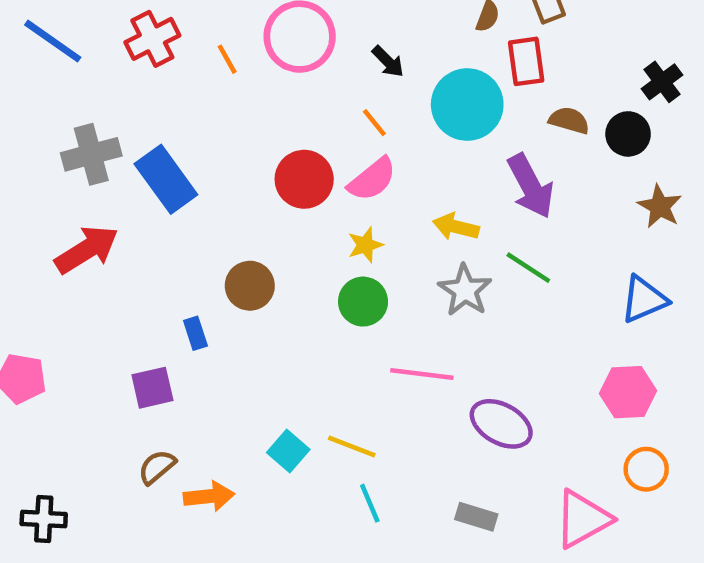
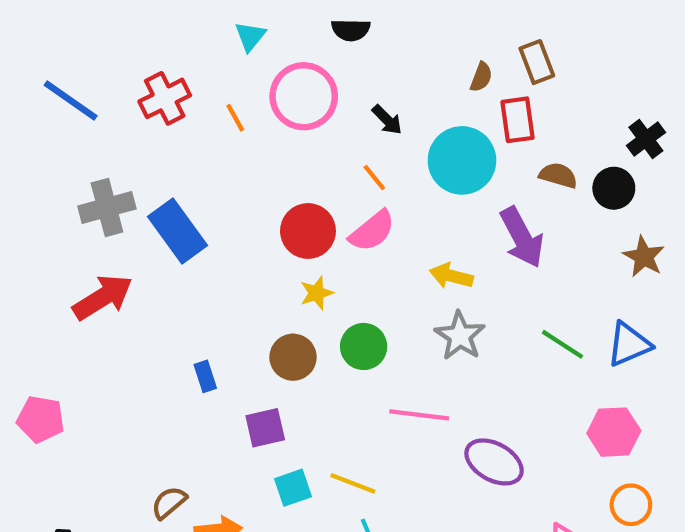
yellow star: (365, 245) -> (317, 293), moved
green line: (528, 268) -> (562, 344), moved
brown circle: (250, 286) -> (293, 357), moved
purple square: (152, 388) -> (265, 428), moved
cyan square: (288, 451) -> (293, 488), turned 30

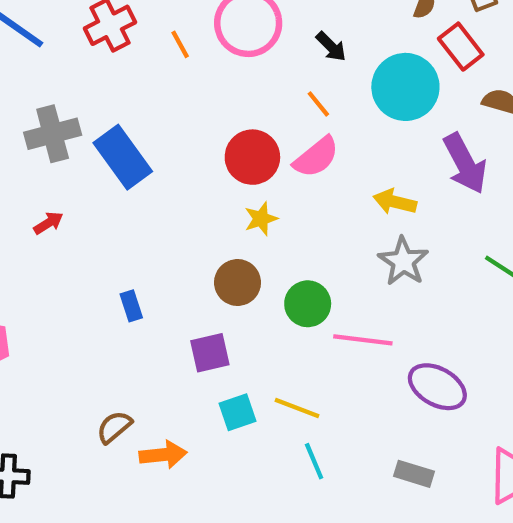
red rectangle: (518, 120) -> (461, 47), turned -30
red arrow: (103, 297) -> (48, 223), size x0.5
green circle: (364, 346) -> (308, 304), moved
blue rectangle: (205, 376) -> (131, 306), moved

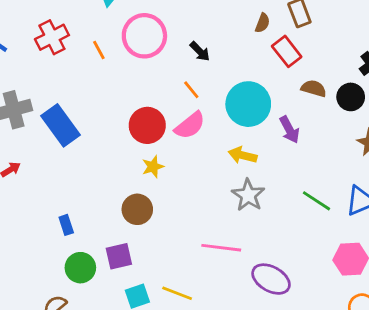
cyan circle: (405, 87) -> (248, 104), moved
purple arrow: (465, 163) -> (289, 130), size x0.7
green circle: (308, 304) -> (80, 268), moved

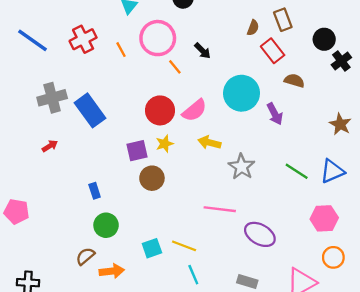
orange line: (191, 90) -> (175, 67), moved
black circle: (351, 97) -> (324, 39), moved
yellow arrow: (243, 155) -> (209, 143), moved
purple square: (119, 256) -> (137, 151), moved

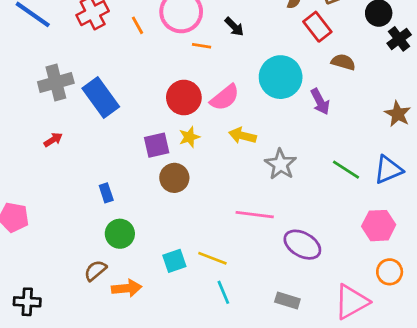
orange line: (175, 67) -> (202, 46), turned -42

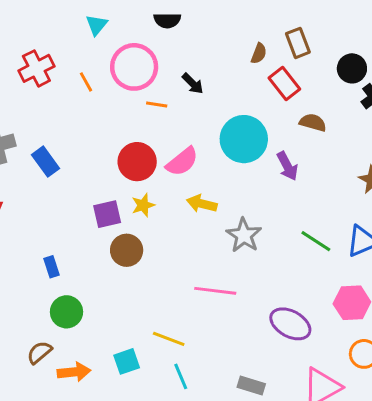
blue rectangle: (101, 98) -> (45, 162), size x0.7
purple ellipse: (302, 245) -> (290, 324), moved
cyan square: (174, 261) -> (127, 361), moved

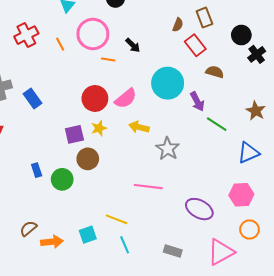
green line: (316, 241) -> (217, 124), moved
green circle: (66, 312) -> (62, 179), moved

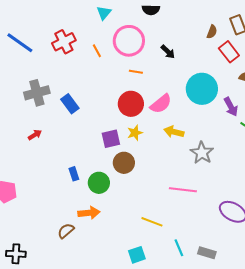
orange line: (108, 60) -> (136, 72), moved
cyan square: (88, 235) -> (137, 255), moved
orange arrow: (52, 242) -> (89, 213), moved
cyan line: (125, 245) -> (179, 248), moved

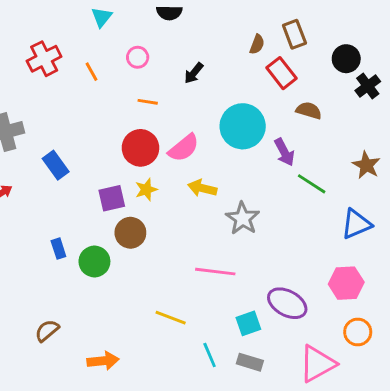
pink circle: (129, 41) -> (138, 57), size x0.5
black arrow: (168, 52) -> (194, 73), turned 84
blue rectangle: (70, 104) -> (56, 165), moved
orange arrow: (89, 213) -> (103, 361), moved
cyan square: (137, 255) -> (248, 323), moved

